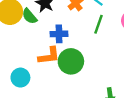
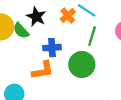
green circle: (71, 61) -> (82, 65), moved

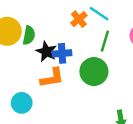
black star: (36, 17) -> (46, 52), moved
green semicircle: (21, 31) -> (29, 35), turned -126

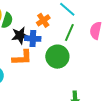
orange cross: (79, 19) -> (43, 20), moved
black star: (46, 52) -> (20, 35), turned 30

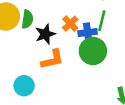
orange cross: (43, 20) -> (70, 24), moved
blue cross: (33, 39) -> (88, 33), moved

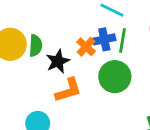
blue cross: (88, 33) -> (104, 39), moved

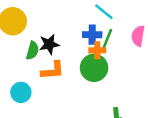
green semicircle: (36, 46) -> (32, 51), moved
orange cross: (86, 47) -> (97, 50), moved, turned 35

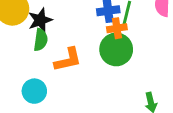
black star: (49, 44) -> (40, 20), moved

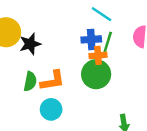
green semicircle: (41, 40) -> (30, 81), moved
cyan circle: (34, 91) -> (51, 109), moved

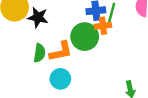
black star: (30, 44) -> (38, 17), turned 30
green circle: (96, 74) -> (85, 37), moved

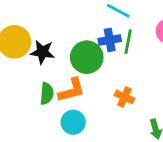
orange cross: (103, 26) -> (124, 97), moved, turned 35
green circle: (85, 37) -> (87, 57), moved

